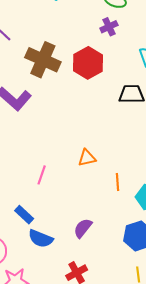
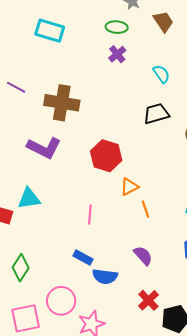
red hexagon: (88, 63) -> (106, 156), moved
orange line: (117, 182) -> (146, 209), moved
purple semicircle: (83, 228) -> (143, 256), turned 115

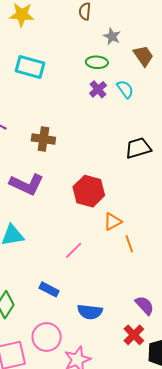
cyan semicircle: (161, 74) -> (125, 89), moved
brown cross: (62, 103) -> (43, 139), size x0.7
pink line: (90, 215) -> (74, 250), turned 42
purple semicircle: (143, 256) -> (145, 305), moved
blue rectangle: (83, 257) -> (49, 289), moved

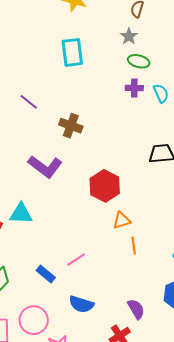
gray star: (112, 36) -> (129, 36), moved
cyan rectangle: (30, 67) -> (72, 52), turned 56
purple cross: (98, 89) -> (134, 88), turned 30
pink line: (74, 250) -> (76, 260), moved

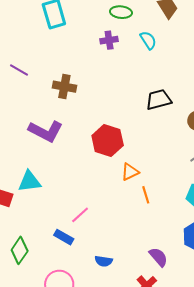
purple cross: (134, 88) -> (109, 40), moved
pink line: (76, 260) -> (80, 215), moved
blue semicircle: (81, 304) -> (104, 261), size x0.7

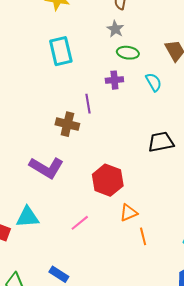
purple line: (19, 70) -> (88, 104), moved, turned 48
pink line: (80, 215) -> (80, 223), moved

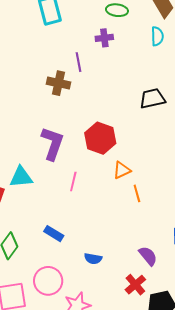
cyan semicircle: (154, 82) -> (157, 36), moved, turned 30
purple L-shape: (46, 168) -> (52, 143), moved, turned -100
pink line: (80, 223) -> (73, 182), turned -36

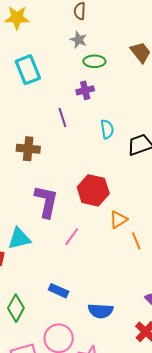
cyan semicircle: (157, 36) -> (107, 129), moved
brown cross: (58, 83) -> (28, 149), moved
pink line: (73, 182) -> (72, 237), turned 30
blue semicircle: (93, 259) -> (101, 311), size x1.4

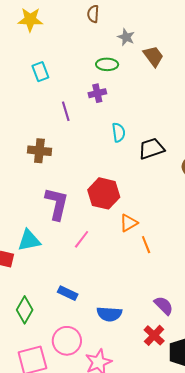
gray star: (79, 40) -> (126, 37), moved
cyan rectangle: (28, 70) -> (40, 72), size x0.7
purple line: (62, 118) -> (66, 111), moved

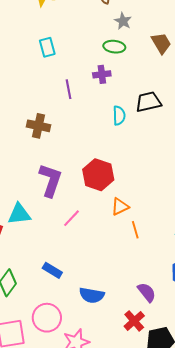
gray star: (126, 37) -> (123, 21), moved
black trapezoid: (151, 149) -> (148, 102), moved

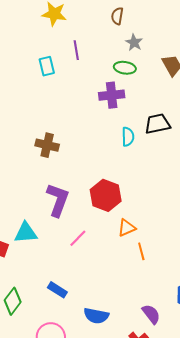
cyan rectangle: (47, 47) -> (47, 66), moved
purple cross: (102, 74) -> (112, 95), size x1.4
purple line: (69, 89) -> (76, 50), moved

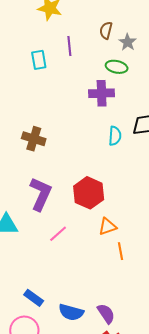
brown semicircle: (117, 16) -> (106, 30), moved
blue rectangle: (57, 290) -> (34, 298), moved
purple semicircle: (151, 314) -> (106, 314), moved

